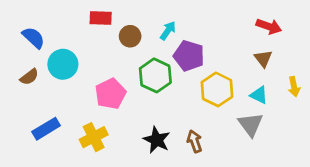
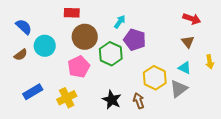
brown circle: (130, 36) -> (85, 37), moved, size x1.6
yellow hexagon: (217, 89) -> (155, 78), moved
gray triangle: (251, 124) -> (179, 89), turned 30

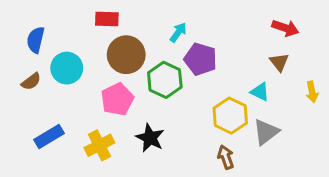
blue semicircle: (24, 27) -> (36, 40), turned -120
cyan triangle: (185, 68) -> (260, 92), moved
black star: (112, 100) -> (150, 138), moved
brown arrow: (139, 101) -> (226, 157), moved

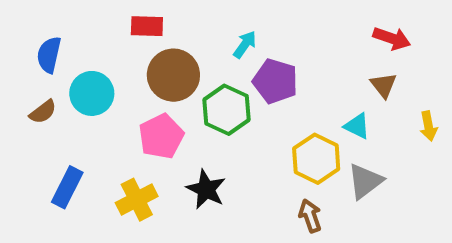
blue rectangle: (49, 136) -> (67, 187), turned -32

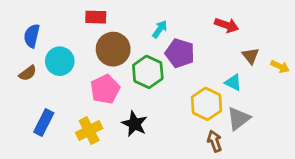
red arrow: (392, 38) -> (227, 25), moved
yellow arrow: (428, 126) -> (280, 66), moved, turned -54
brown arrow: (310, 216) -> (215, 141), moved

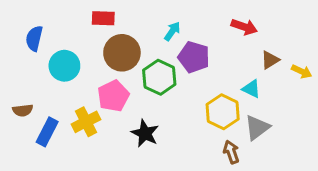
brown triangle: (251, 56) -> (270, 60), turned 36
brown semicircle: (28, 73) -> (23, 110), moved, turned 30
yellow cross: (89, 131) -> (86, 122), moved

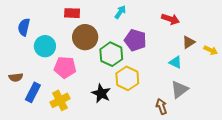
cyan arrow: (172, 31) -> (120, 12), moved
pink pentagon: (113, 96) -> (65, 67), moved, turned 30
yellow hexagon: (223, 112) -> (127, 78), moved
yellow cross: (86, 122) -> (60, 100), moved

